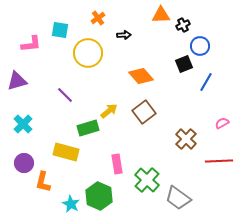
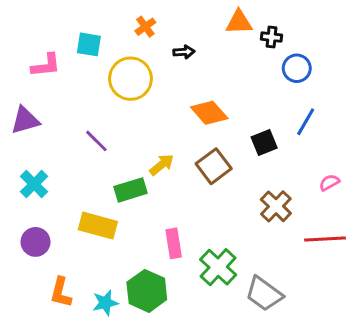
black cross: (183, 25) -> (272, 37), turned 32
black square: (184, 64) -> (264, 142), moved
orange L-shape: (43, 182) -> (61, 292), moved
cyan star: (71, 204) -> (105, 303), turned 30

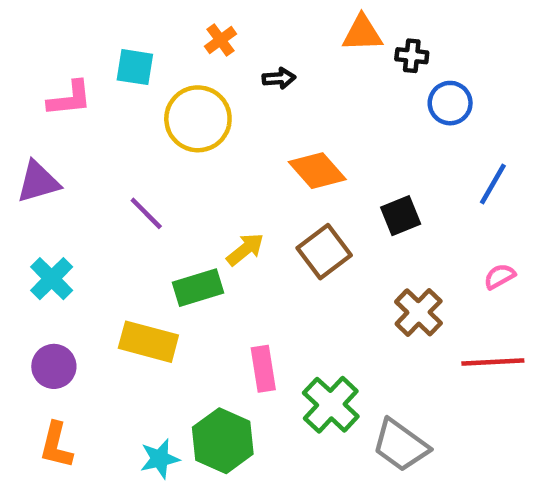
blue line: (306, 122) -> (493, 184), moved
orange L-shape: (61, 292) -> (56, 445), moved

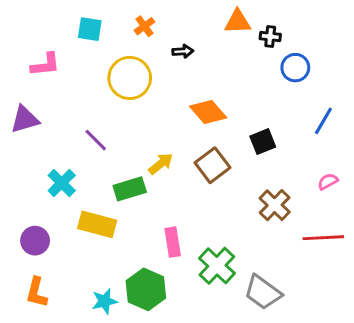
cyan square: (135, 67) -> (90, 29), moved
cyan cross: (52, 279) -> (62, 183), moved

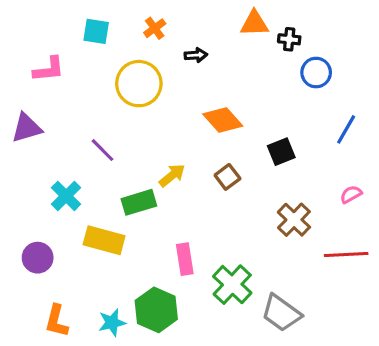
brown square: (212, 165) -> (227, 177), size x0.7
orange L-shape: (37, 292) -> (57, 321), moved

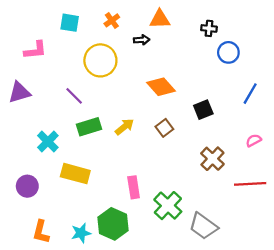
orange triangle: (254, 23) -> (160, 19), moved
purple line: (102, 150) -> (74, 96), moved
green rectangle: (139, 202) -> (89, 127), moved

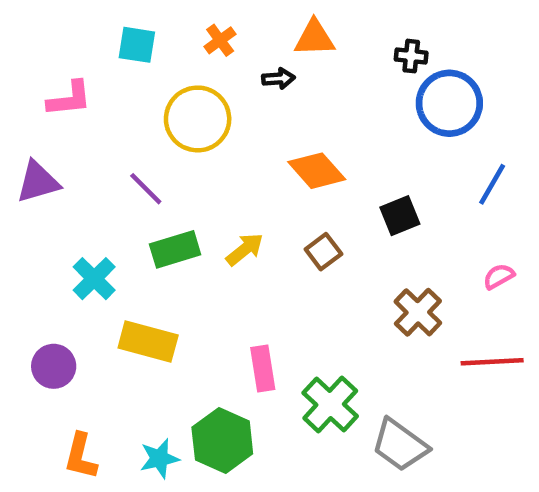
blue circle: (228, 52) -> (449, 103), size x1.5

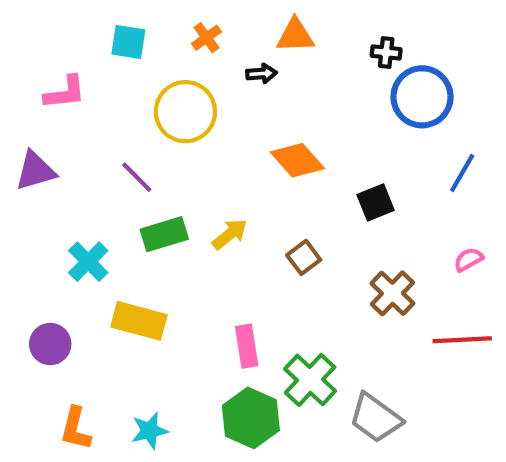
brown square: (323, 252) -> (304, 257), moved
green hexagon: (222, 440) -> (251, 418), moved

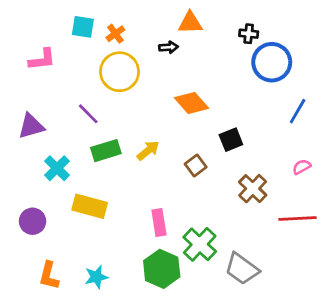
orange cross: (207, 38) -> (115, 34), moved
purple triangle: (35, 171) -> (31, 126), moved
black square: (376, 202) -> (231, 140), moved

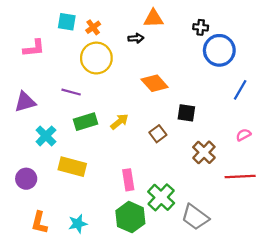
purple line: (88, 114) -> (71, 92), turned -30
black square: (231, 140) -> (186, 113), turned 30

